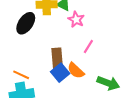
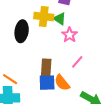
black ellipse: (26, 23) -> (22, 31), turned -35
blue square: (60, 73) -> (47, 83), turned 30

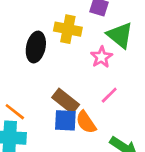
green triangle: (60, 19) -> (120, 35), moved, size x1.5
brown rectangle: (46, 69) -> (66, 101), turned -60

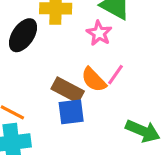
black ellipse: (36, 47) -> (23, 35), turned 32
orange semicircle: (86, 122) -> (94, 80), moved

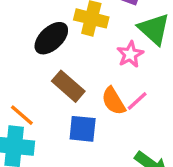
brown rectangle: (68, 90) -> (68, 86), moved

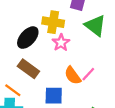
pink star: (130, 54) -> (61, 43), moved
brown rectangle: (68, 86) -> (28, 69), moved

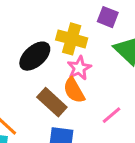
brown rectangle: (28, 69) -> (52, 102), moved
orange semicircle: (73, 76) -> (74, 90), moved

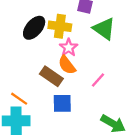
black ellipse: (35, 56) -> (34, 28), moved

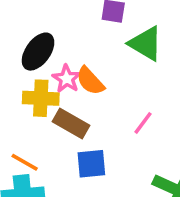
yellow cross: (60, 26) -> (41, 98), moved
pink star: (69, 48) -> (67, 79), moved
orange semicircle: (67, 65) -> (90, 81), moved

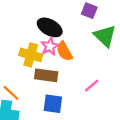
black ellipse: (38, 52) -> (50, 27), moved, turned 70
brown rectangle: (71, 123) -> (46, 75), turned -35

